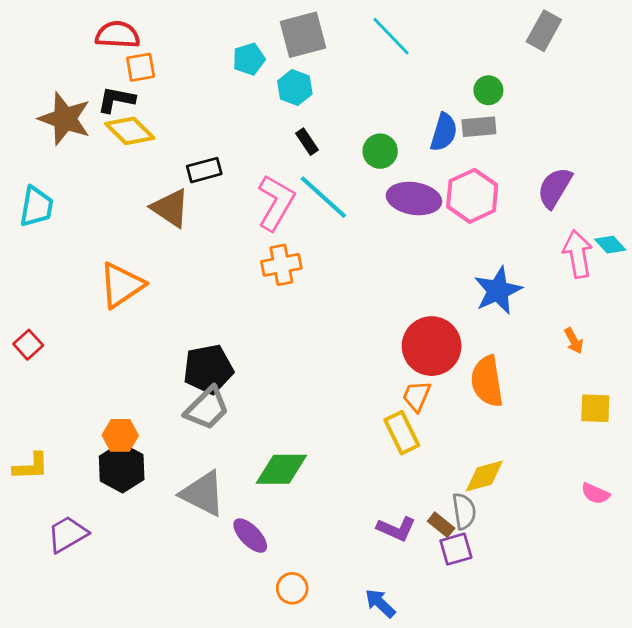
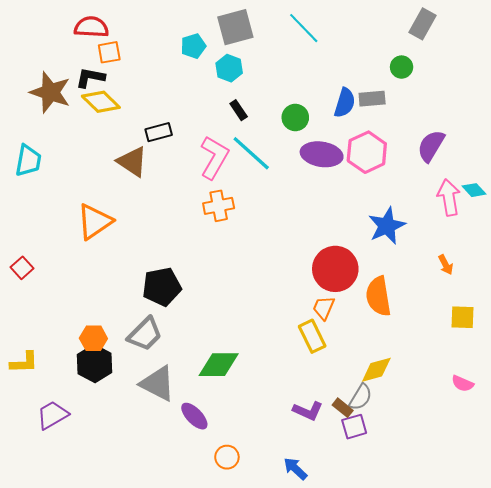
green circle: (488, 90) -> (402, 67), moved
gray trapezoid: (207, 408) -> (145, 334), moved
gray semicircle: (464, 511) -> (361, 397), turned 40

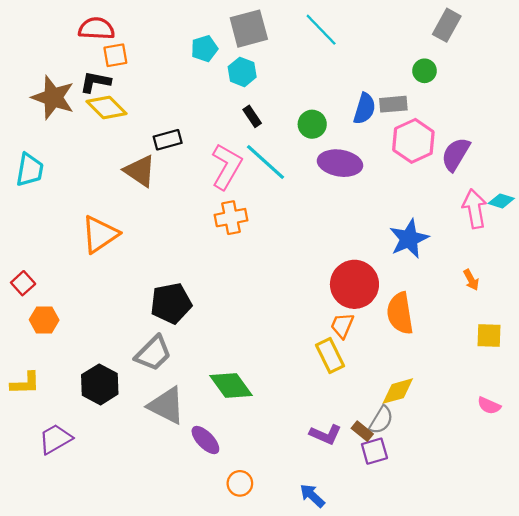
pink hexagon: (367, 152) -> (413, 141), moved
cyan diamond: (474, 190) -> (501, 201), turned -30
orange hexagon: (93, 338) -> (44, 320), moved
green diamond: (219, 365) -> (231, 386), turned 54

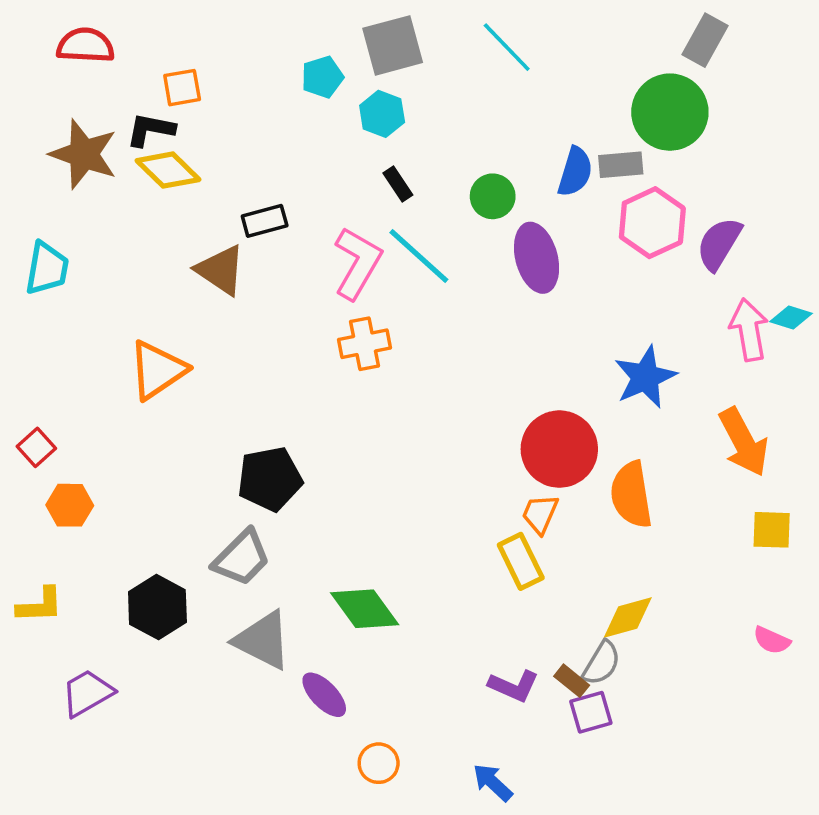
red semicircle: (96, 29) -> (86, 45), moved
green circle: (425, 71) -> (670, 112), size x2.0
purple ellipse: (340, 163) -> (537, 258), turned 66
orange arrow: (471, 280) -> (744, 442), size x2.0

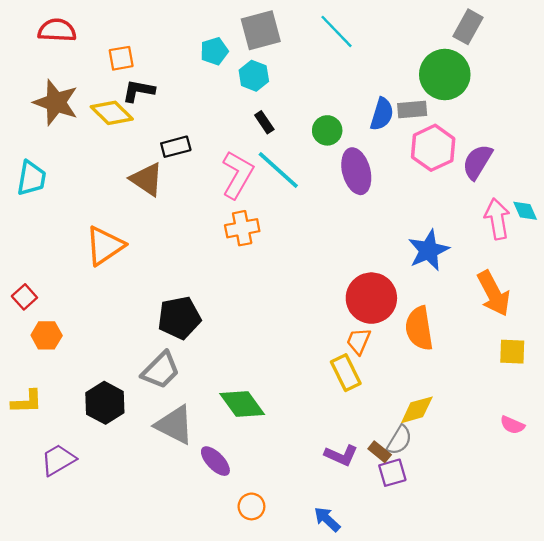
black L-shape: (150, 130) -> (139, 91), moved
cyan diamond: (791, 317) -> (525, 211), turned 48

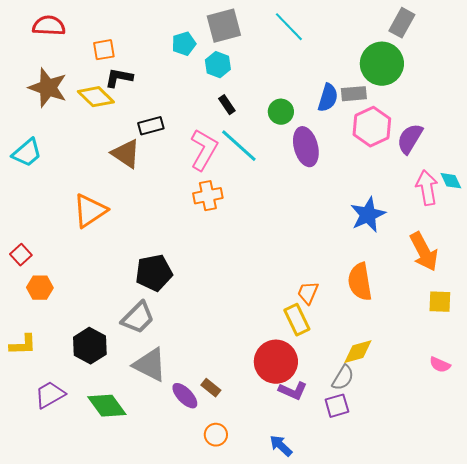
cyan trapezoid: (31, 178) -> (27, 153), turned 40
red circle: (371, 298) -> (276, 362), moved
green diamond: (242, 404) -> (107, 406), moved
brown rectangle: (380, 452) -> (211, 388), moved

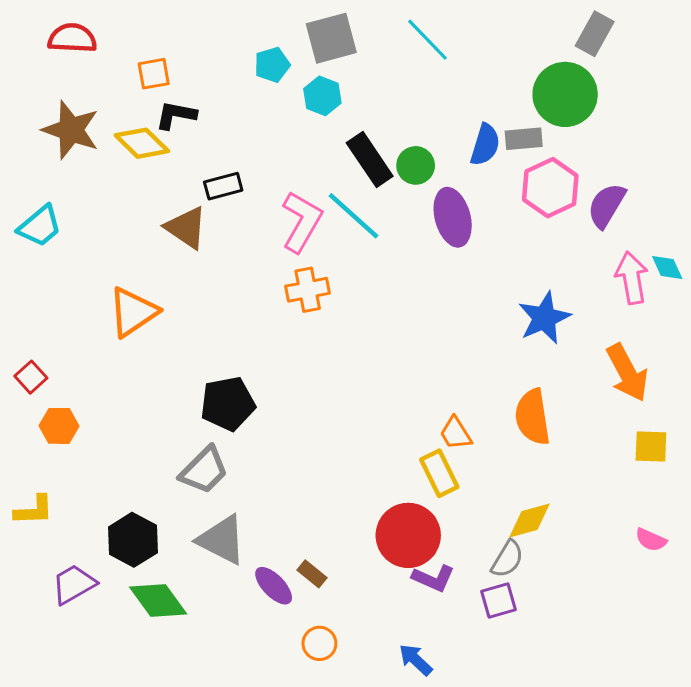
black rectangle: (227, 105) -> (370, 160), moved, size x1.8
orange trapezoid: (308, 293) -> (456, 433), turned -55
black hexagon: (90, 346) -> (133, 540), moved

